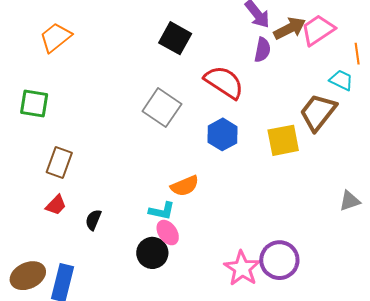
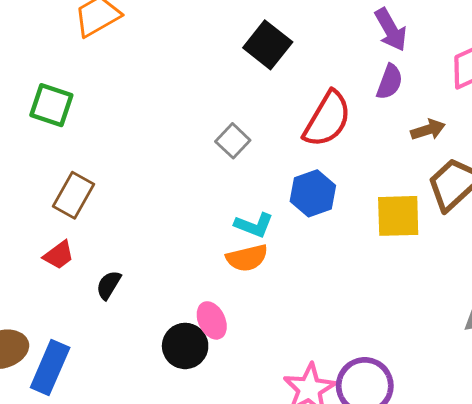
brown arrow: (290, 28) -> (428, 130), moved, size x0.7
red semicircle: (224, 82) -> (327, 119), turned 78
gray square: (162, 108) -> (233, 141), size x0.6
cyan L-shape: (162, 211) -> (254, 225), moved

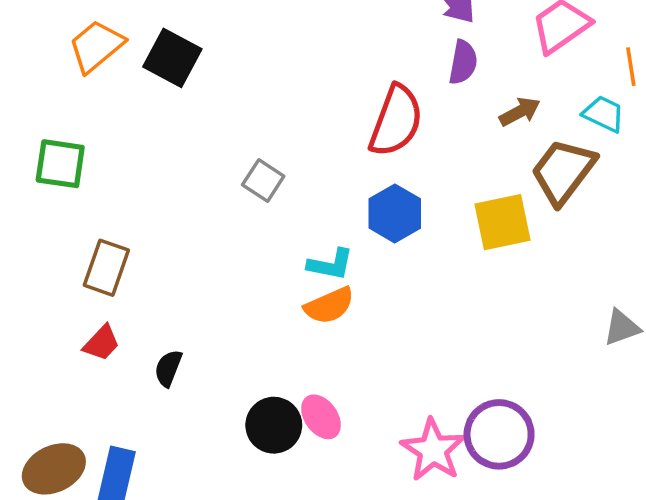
black square: (268, 45) -> (172, 58), moved
gray square: (233, 141) -> (263, 181), moved
pink ellipse: (212, 320) -> (321, 417), moved

